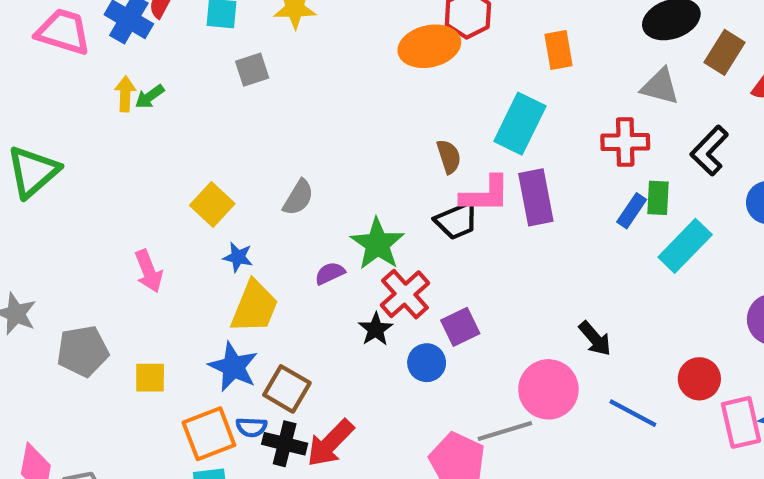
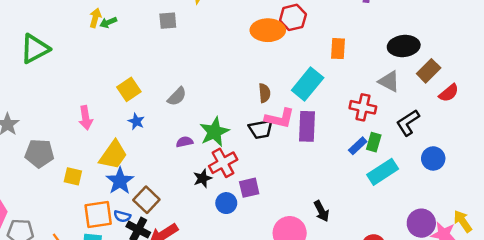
yellow trapezoid: (254, 307) -> (113, 155), moved

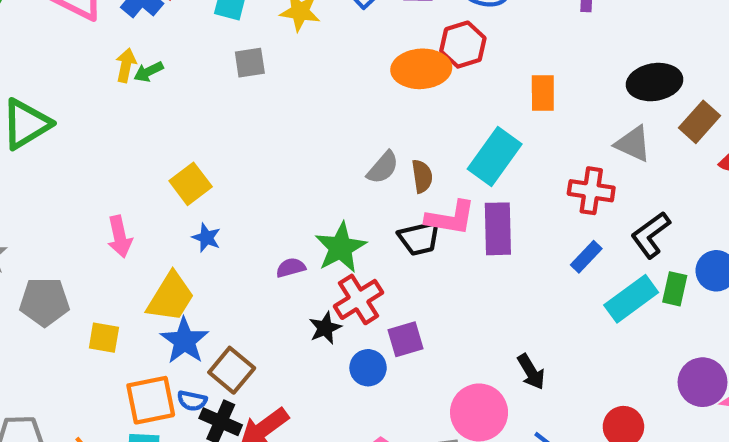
gray semicircle: (177, 96) -> (383, 168), moved
black L-shape: (408, 123) -> (651, 235), moved
green rectangle: (374, 142) -> (675, 289), moved

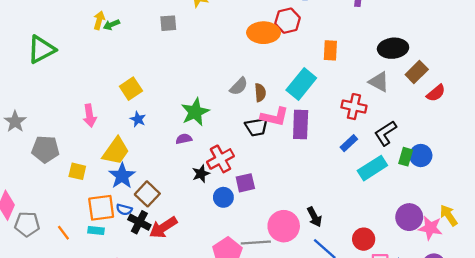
green star: (341, 248) -> (195, 112), moved
green rectangle: (675, 289) -> (406, 157), moved
black arrow: (531, 372) -> (314, 217), moved

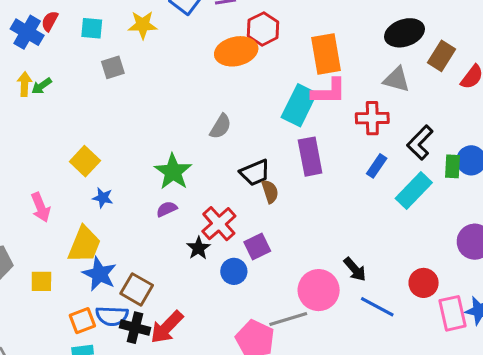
orange rectangle: (330, 50) -> (326, 54), size x1.5
brown semicircle: (260, 93) -> (270, 192), moved
pink L-shape: (275, 117) -> (329, 92), moved
orange square: (101, 208) -> (82, 321), size x0.7
blue semicircle: (124, 210) -> (112, 316), size x1.5

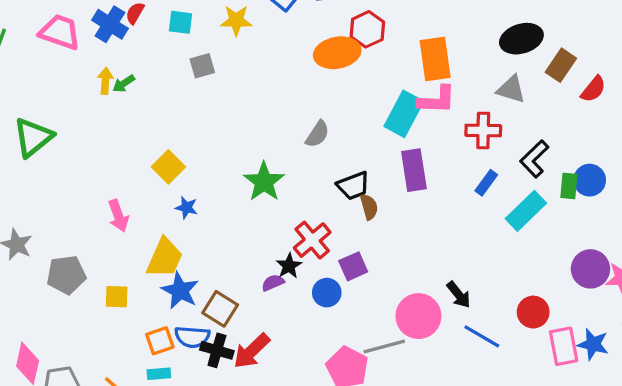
purple semicircle: (167, 209) -> (273, 283), moved

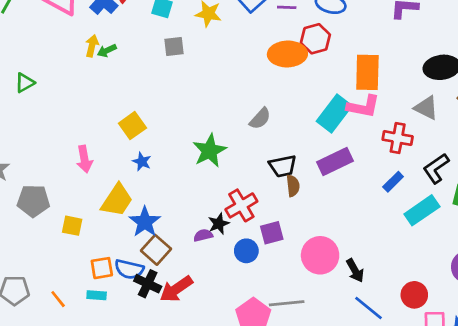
green triangle: (33, 137) -> (25, 83), size x0.6
purple rectangle: (414, 170) -> (335, 161), turned 64
blue star: (180, 291) -> (145, 222), moved
pink circle: (418, 316) -> (320, 255), moved

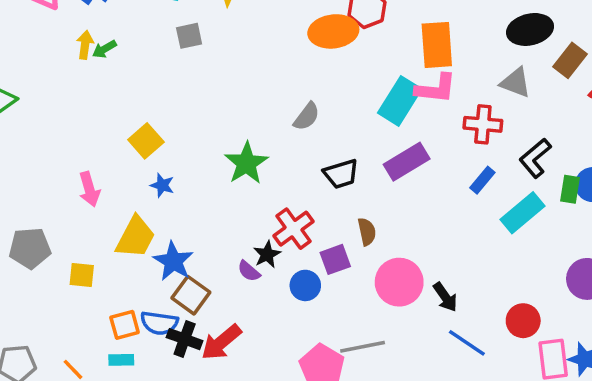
brown semicircle: (293, 186) -> (367, 232), moved
purple semicircle: (203, 235) -> (249, 271), turned -120

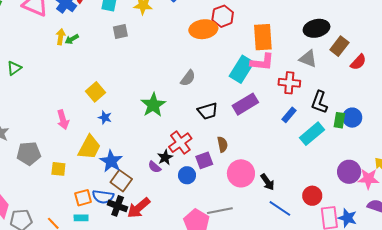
black L-shape: (535, 158) -> (319, 102), turned -30

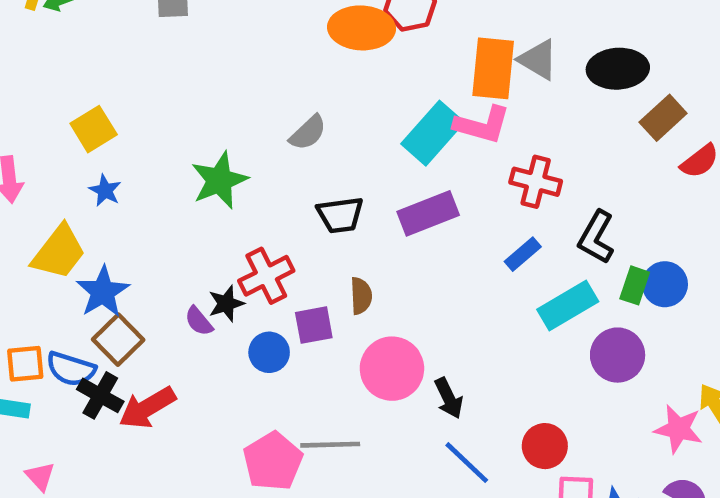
gray triangle: (308, 59) -> (538, 60), moved
purple circle: (349, 172) -> (618, 355), moved

